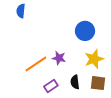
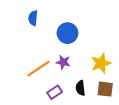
blue semicircle: (21, 11) -> (33, 18), moved
blue circle: (85, 31) -> (68, 33), moved

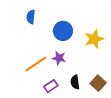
yellow star: (101, 63) -> (94, 39), moved
brown square: (105, 89) -> (98, 83), turned 35

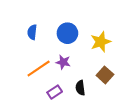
blue semicircle: (31, 17) -> (32, 32), moved
brown square: (98, 83) -> (105, 75), moved

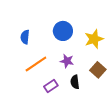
blue semicircle: (32, 32) -> (25, 37), moved
purple star: (63, 62) -> (67, 61), moved

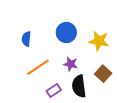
yellow star: (94, 39) -> (99, 41), turned 30
black semicircle: (75, 82) -> (79, 86), size x1.5

